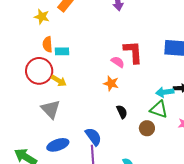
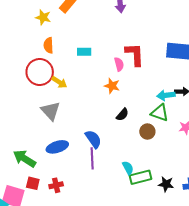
cyan rectangle: (62, 51) -> (84, 52), moved
pink semicircle: (118, 62) -> (119, 64), turned 40
black semicircle: (122, 112) -> (122, 115), turned 64

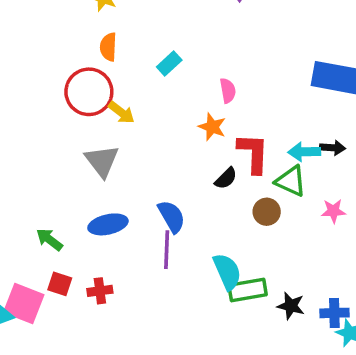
cyan rectangle: (84, 52) -> (169, 64), turned -48
red L-shape: (135, 54) -> (253, 153), moved
green arrow: (25, 159) -> (49, 240), size x0.7
cyan semicircle: (128, 168) -> (227, 272), size x1.5

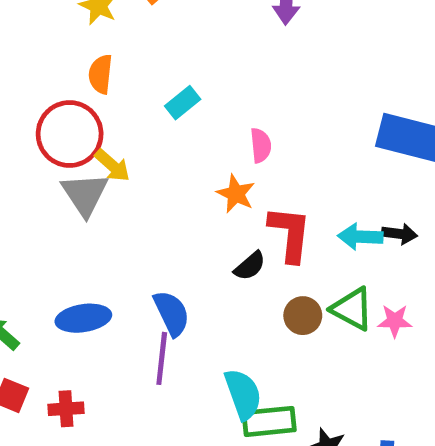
gray triangle: (102, 161) -> (85, 194), moved
green triangle: (291, 181) -> (352, 309), moved

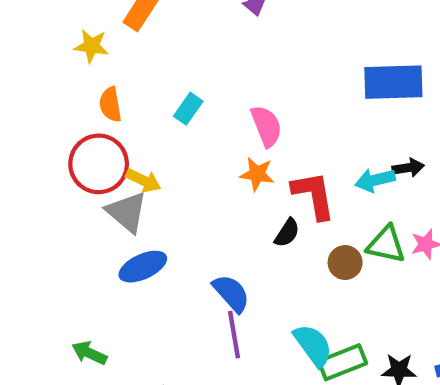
pink semicircle: (261, 145) -> (266, 126), size x1.4
blue ellipse: (83, 318) -> (143, 267), moved

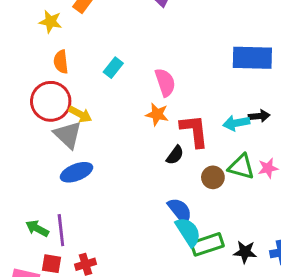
blue semicircle: (231, 293) -> (180, 211), moved
purple line: (234, 335) -> (61, 230), moved

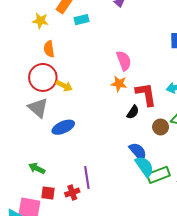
cyan rectangle: (113, 68) -> (81, 20), moved, turned 40
gray triangle: (68, 135) -> (38, 108), moved
purple line: (61, 230) -> (87, 177), moved

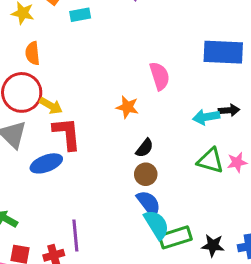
pink semicircle: (124, 61) -> (160, 76), moved
red L-shape: (146, 94) -> (67, 134), moved
brown circle: (161, 127) -> (146, 174), moved

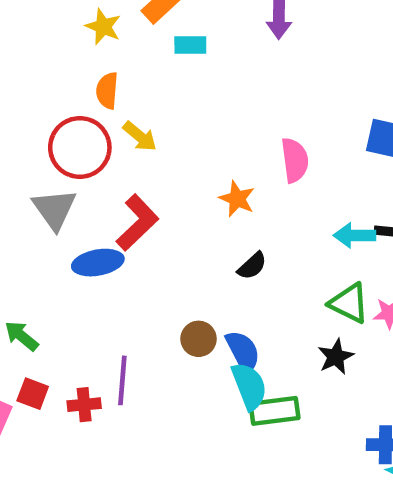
yellow arrow: (51, 106) -> (140, 136), moved
red L-shape: (67, 134) -> (137, 223), turned 42
brown circle: (146, 174) -> (199, 339), moved
black star: (213, 245) -> (336, 357), moved, turned 30

